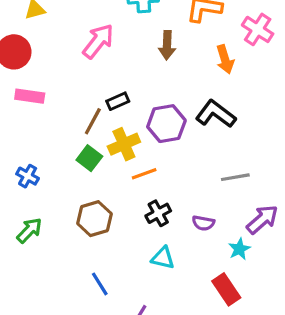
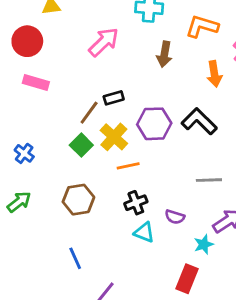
yellow cross: (124, 144) -> (114, 137), turned -32
cyan triangle: (163, 258) -> (144, 232), moved
red rectangle: (226, 289) -> (187, 279), turned 48

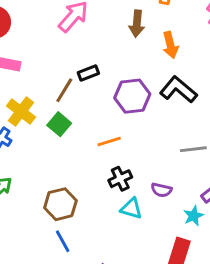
orange arrow: (214, 74) -> (170, 45), moved
yellow cross: (114, 137) -> (21, 112), moved
brown hexagon: (78, 200) -> (60, 204), moved

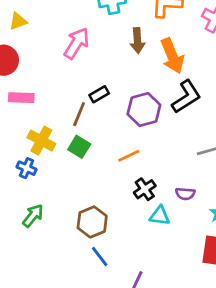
orange arrow: (170, 45) -> (172, 56), size x1.4
black L-shape: (178, 90) -> (186, 97), turned 116

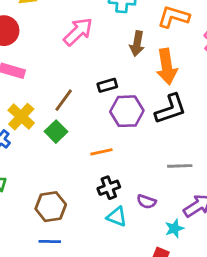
black rectangle: (99, 94) -> (107, 85), moved
blue line: (100, 257) -> (50, 242), turned -65

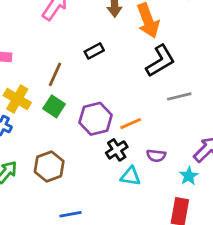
purple hexagon: (127, 111) -> (96, 119), moved
orange line: (101, 152) -> (131, 124), moved
gray line: (180, 166) -> (179, 96), moved
brown hexagon: (51, 207) -> (49, 166), moved

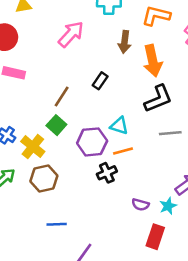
black rectangle: (94, 51) -> (100, 81), turned -36
yellow cross: (17, 99) -> (33, 147), moved
purple semicircle: (156, 156) -> (140, 205), moved
cyan triangle: (131, 176) -> (119, 126), moved

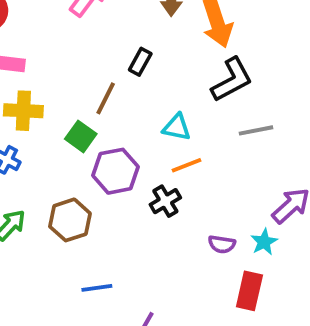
brown line: (62, 96) -> (106, 98), moved
purple hexagon: (92, 142) -> (115, 171), moved
yellow cross: (33, 147) -> (23, 111), moved, turned -30

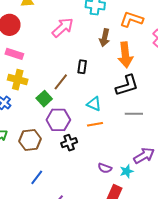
black rectangle: (140, 62) -> (82, 67), turned -32
black cross: (165, 201) -> (69, 143), moved
blue line: (97, 288) -> (37, 177), turned -56

